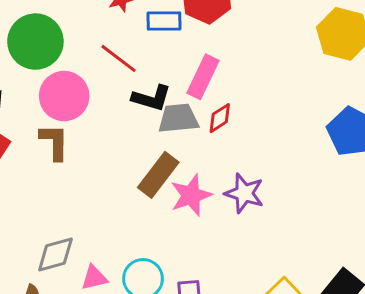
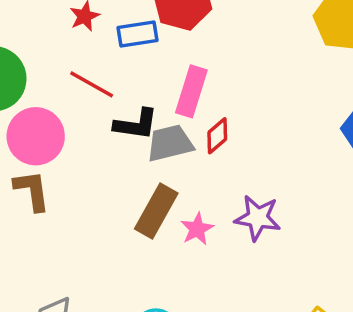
pink star: (191, 195) -> (197, 229), size x0.7

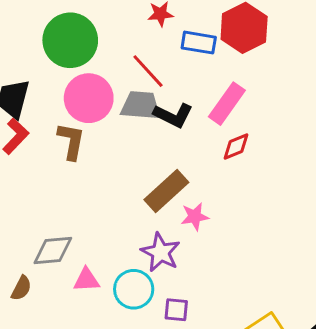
gray trapezoid: (170, 143) -> (141, 105), moved
purple star: (258, 218) -> (161, 252), moved

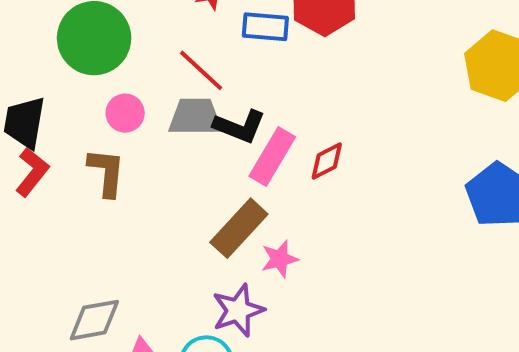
pink circle: (89, 98) -> (125, 113), size x0.6
pink rectangle: (227, 104) -> (272, 157), moved
purple star: (161, 252) -> (238, 310), turned 30

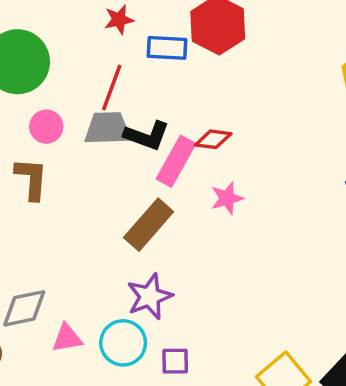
red line: (201, 70) -> (112, 88), turned 69
red diamond: (327, 161) -> (213, 139), moved, turned 36
pink star: (280, 259) -> (227, 198), moved

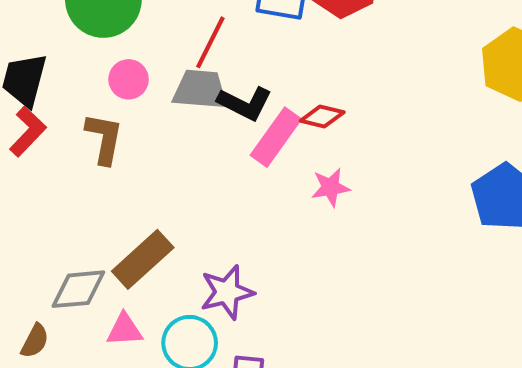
brown rectangle: (149, 225) -> (143, 259), moved

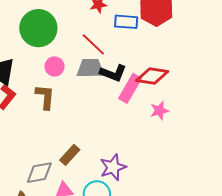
red line: (210, 42) -> (93, 44), turned -68
red diamond: (322, 117) -> (152, 76), size x1.5
brown rectangle: (143, 259) -> (70, 155), size x0.7

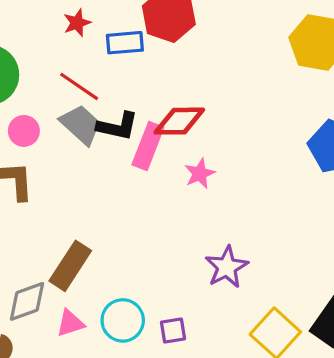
gray trapezoid: (90, 68) -> (81, 125), turned 52
brown rectangle: (70, 155) -> (70, 266), size x1.4
purple star: (113, 167) -> (227, 267), moved

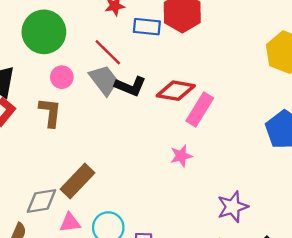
pink rectangle: (148, 146) -> (200, 109), moved
pink star: (200, 174) -> (181, 156), moved
purple star: (227, 267) -> (233, 207), moved

